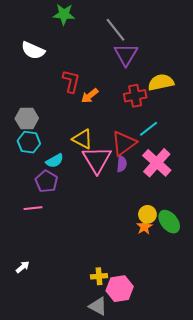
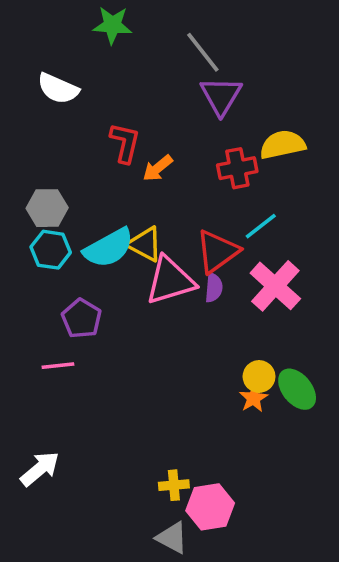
pink triangle: (97, 160) -> (170, 280), turned 44
cyan semicircle: (55, 161) -> (109, 248), moved, size x1.6
white arrow: (23, 267) -> (40, 469), size x1.6

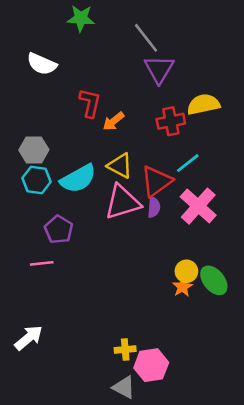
yellow triangle: (145, 244) -> (120, 166), moved

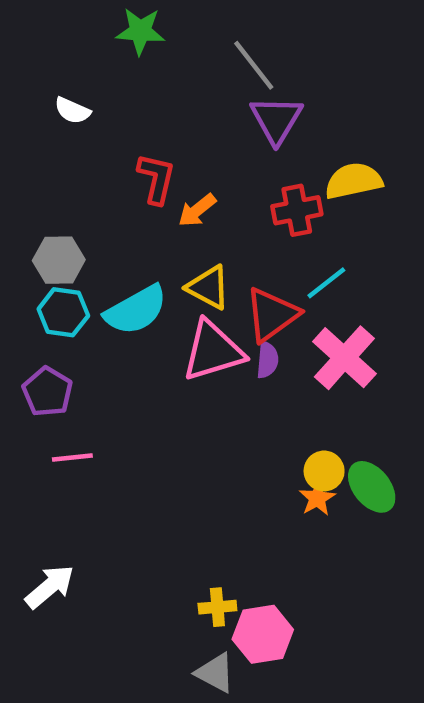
white semicircle: (42, 64) -> (72, 111), size x0.7
purple pentagon: (59, 230) -> (47, 392), moved

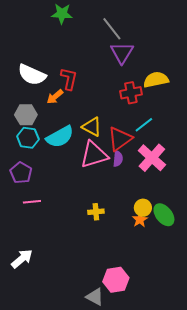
white semicircle: (72, 111) -> (32, 75), moved, size x1.8
orange arrow: (197, 210) -> (55, 97), moved
yellow cross: (217, 607) -> (96, 212), moved

